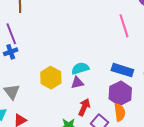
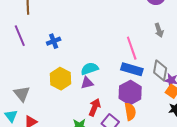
pink line: (124, 26) -> (132, 48), moved
blue cross: (11, 52) -> (54, 41), moved

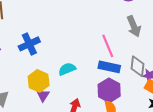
gray arrow: (159, 30) -> (134, 26), size x1.5
blue cross: (54, 41) -> (29, 44), size x1.5
purple triangle: (87, 83) -> (43, 95), moved, turned -40

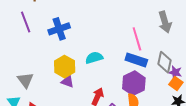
purple triangle: (43, 95) -> (68, 81), turned -48

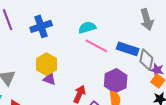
pink line: (137, 39) -> (96, 46), moved, turned -45
cyan semicircle: (94, 58) -> (87, 27), moved
blue rectangle: (136, 60) -> (128, 49), moved

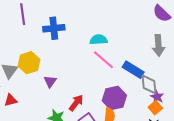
gray diamond: (146, 60) -> (149, 84), turned -30
yellow hexagon: (46, 64) -> (29, 63), moved
purple triangle: (49, 79) -> (50, 81), turned 32

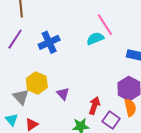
purple line: (23, 14) -> (15, 39), turned 60
pink line: (103, 60) -> (105, 25), moved, turned 35

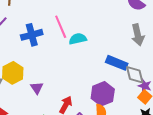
pink line: (105, 25) -> (61, 27), moved

